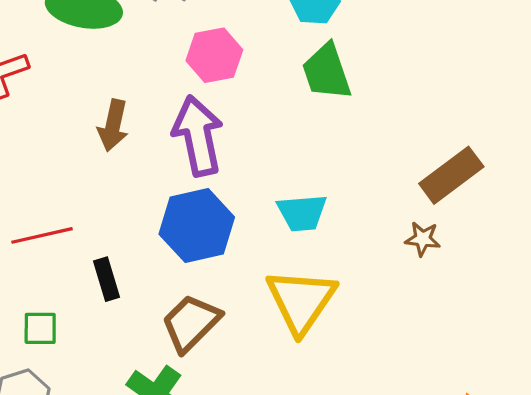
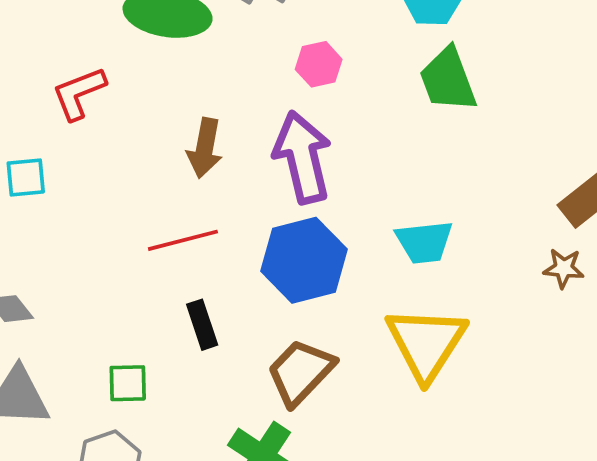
pink hexagon: (214, 55) -> (319, 64), size x0.7
red line: (42, 235) -> (183, 240), moved

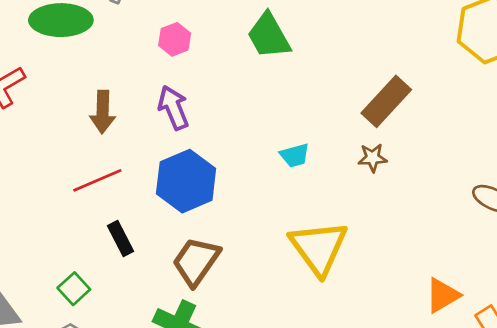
purple arrow: (302, 157) -> (173, 108), size x0.7
cyan trapezoid: (424, 242) -> (295, 155), moved, size x0.7
yellow triangle: (426, 343) -> (319, 248), moved
green square: (128, 383) -> (74, 289), turned -32

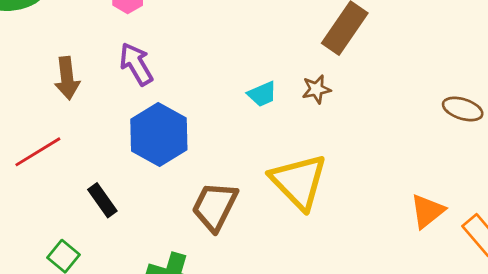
brown star: (373, 158) -> (316, 89), moved
red line: (97, 180) -> (38, 152), moved
brown trapezoid: (196, 261) -> (215, 206), moved

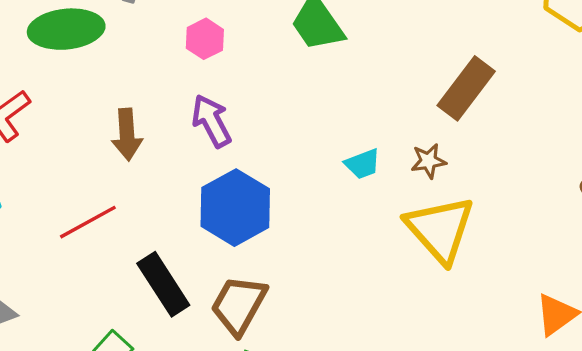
yellow triangle: (299, 182) -> (440, 229), moved
black rectangle: (102, 200) -> (163, 284), size x1.5
brown trapezoid: (215, 206) -> (239, 305), moved

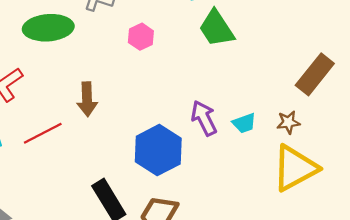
purple arrow: (212, 121) -> (204, 118), moved
red line: (88, 222) -> (43, 133), moved
yellow triangle: (440, 229) -> (295, 168), turned 42

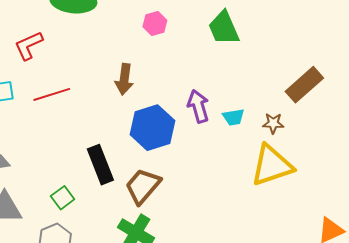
brown arrow: (87, 99) -> (124, 79), moved

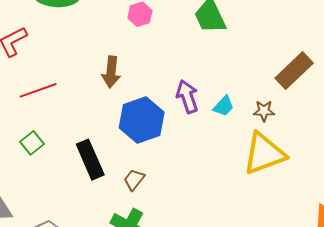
cyan trapezoid: (234, 117) -> (224, 106), turned -35
brown trapezoid: (143, 186) -> (134, 180), size x0.6
green square: (63, 198) -> (32, 143), moved

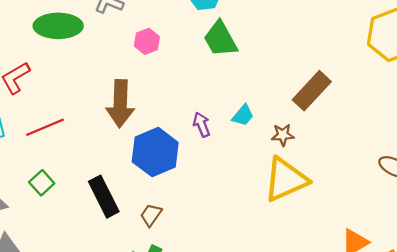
brown arrow: (111, 72) -> (120, 104), size x1.4
purple arrow: (187, 97) -> (202, 125), size x0.7
cyan trapezoid: (224, 106) -> (243, 115), moved

